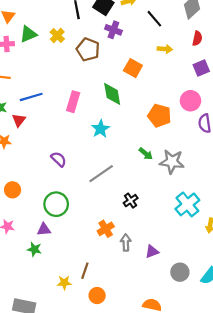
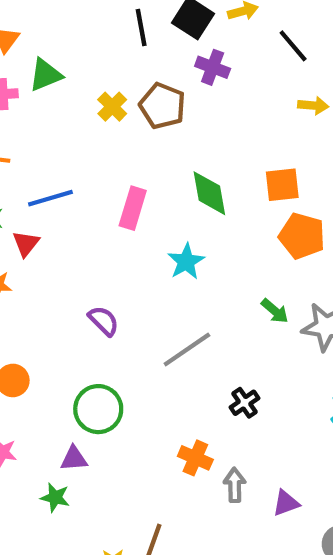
yellow cross: (57, 35) -> (112, 107), moved
orange square: (133, 68) -> (282, 185), moved, turned -36
orange cross: (106, 229) -> (195, 458), turned -35

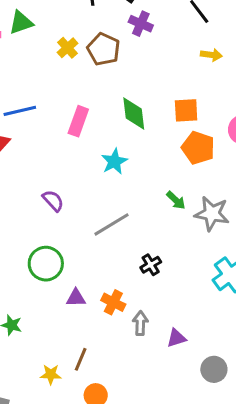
purple triangle: (74, 459) -> (76, 298), moved

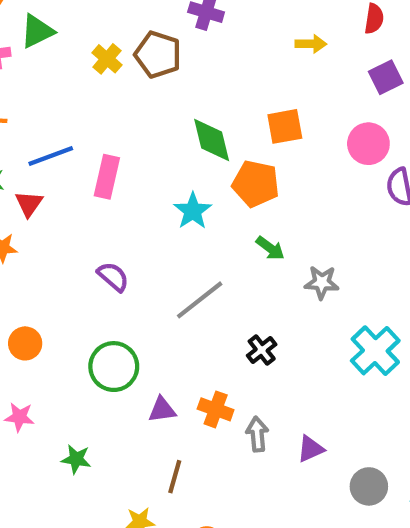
pink rectangle: (78, 121) -> (107, 177), moved
orange pentagon: (198, 148) -> (256, 184), moved
green arrow: (176, 200) -> (270, 248), moved
gray star: (212, 214) -> (322, 282), moved, size x0.7
brown line: (81, 359) -> (175, 477), moved

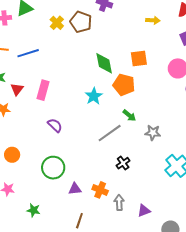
blue line: (51, 156) -> (28, 53), moved
pink rectangle: (107, 177) -> (43, 90), moved
gray line: (200, 300) -> (110, 133), moved

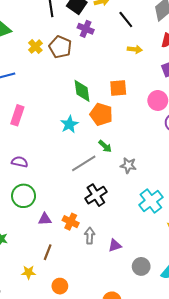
purple semicircle: (55, 125) -> (20, 162), moved, turned -35
black cross: (123, 163) -> (96, 195), size x1.5

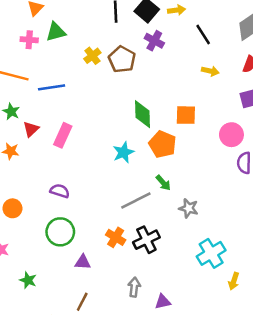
orange cross: (71, 222) -> (116, 237), moved

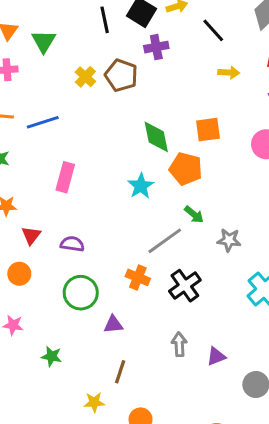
green triangle: (56, 32) -> (44, 41), moved, turned -35
purple cross: (154, 41) -> (156, 47), turned -30
red triangle: (31, 129) -> (31, 235), moved
orange cross: (116, 237) -> (138, 277), moved

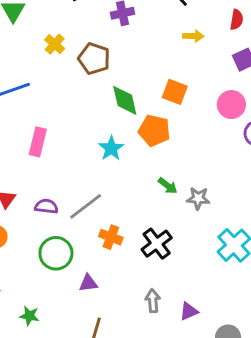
brown pentagon: (121, 75) -> (94, 59), moved
orange square: (208, 130) -> (175, 92), turned 30
green arrow: (194, 214) -> (168, 186), moved
gray line: (165, 241) -> (86, 206), moved

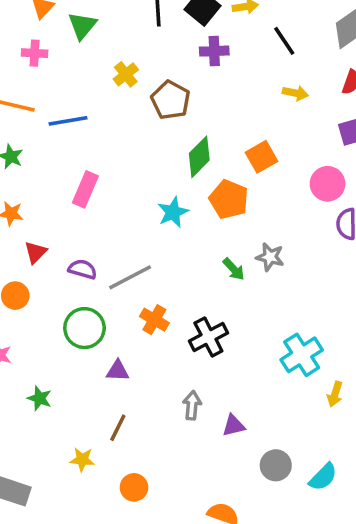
orange square: (175, 92) -> (262, 157), turned 30
green diamond: (125, 100) -> (199, 157), turned 48
gray star: (198, 198) -> (270, 257), moved

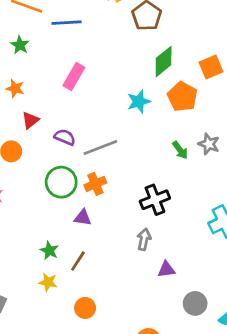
orange cross: (154, 320) -> (95, 184), moved, turned 30
green star: (40, 398) -> (49, 251), moved
gray arrow: (192, 405) -> (144, 239), moved

